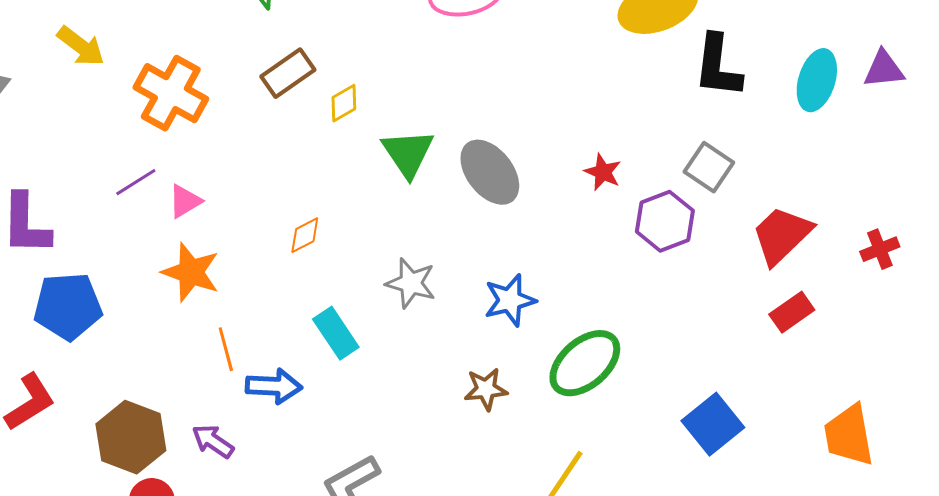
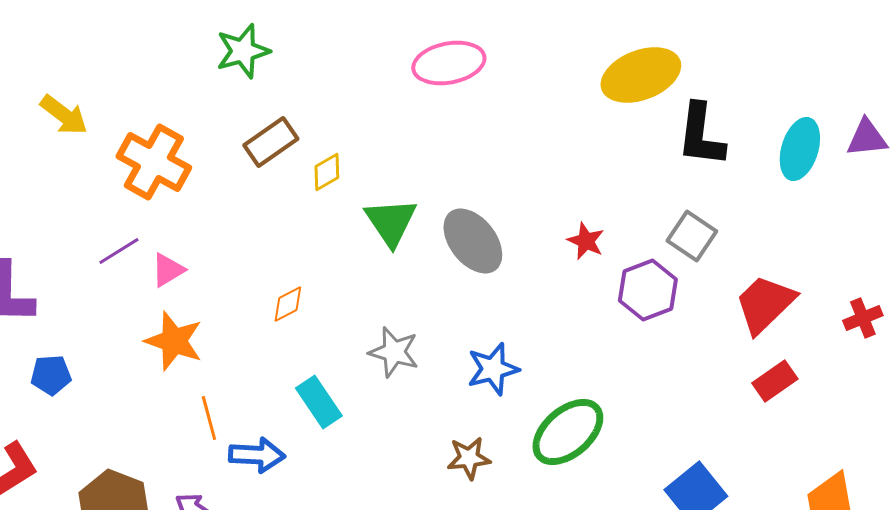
blue pentagon: (68, 306) -> (51, 375), size x0.6

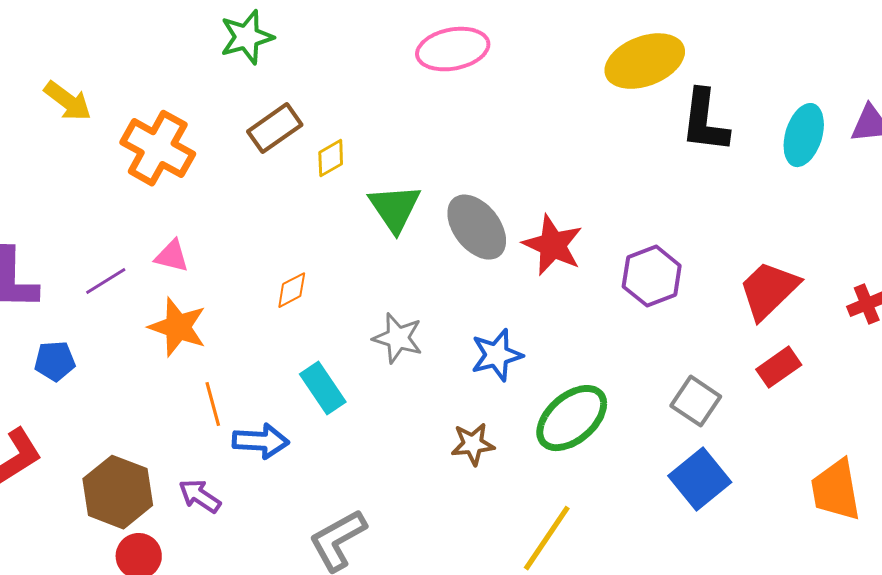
gray square: (692, 236) -> (696, 401), moved
red star: (586, 241) -> (553, 245), moved, size x1.6
purple line: (119, 251) -> (106, 281), moved
pink triangle: (168, 270) -> (172, 256), turned 45

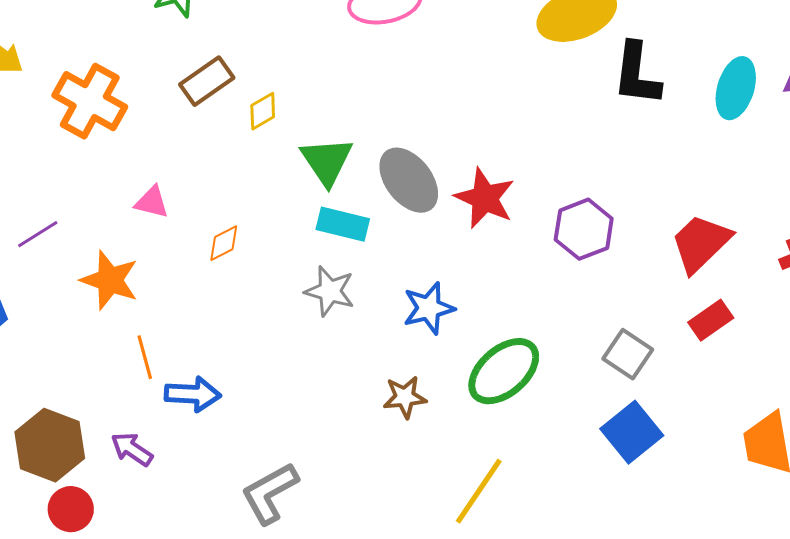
pink triangle: (172, 256) -> (152, 202), moved
cyan rectangle: (323, 388) -> (343, 224), moved, turned -42

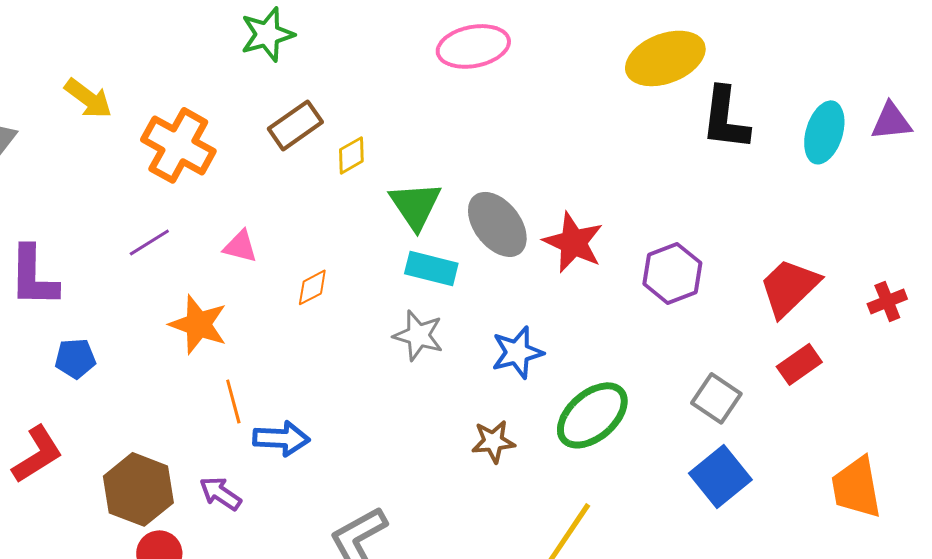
purple line: (38, 234) -> (149, 242), moved

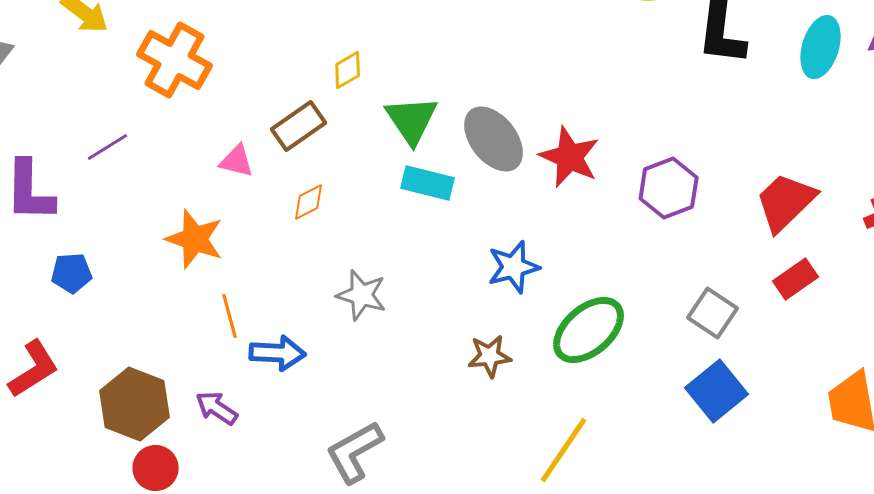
brown rectangle: (295, 125) -> (299, 126), moved
purple line: (149, 242) -> (108, 147), moved
gray star: (418, 335) -> (362, 295), moved

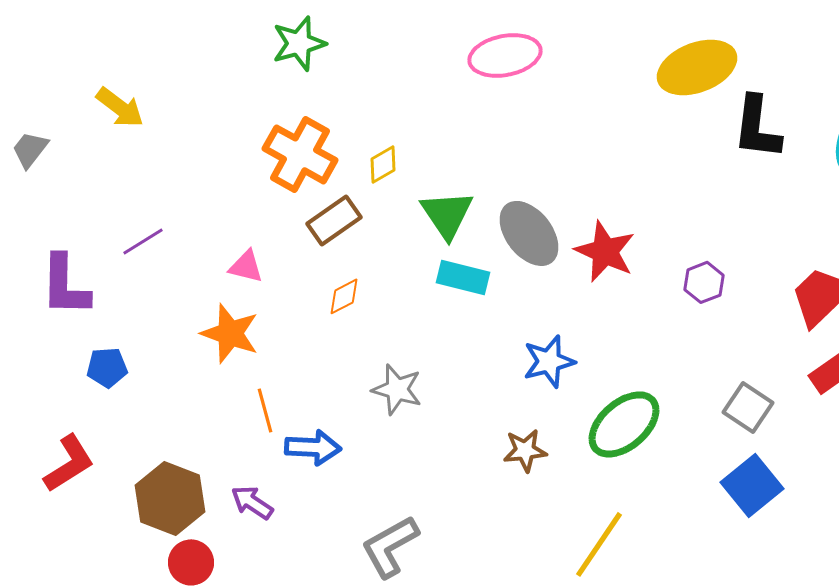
orange cross: (175, 60) -> (300, 154), moved
pink triangle: (237, 161) -> (246, 266), moved
purple hexagon: (669, 188) -> (704, 282), size x0.7

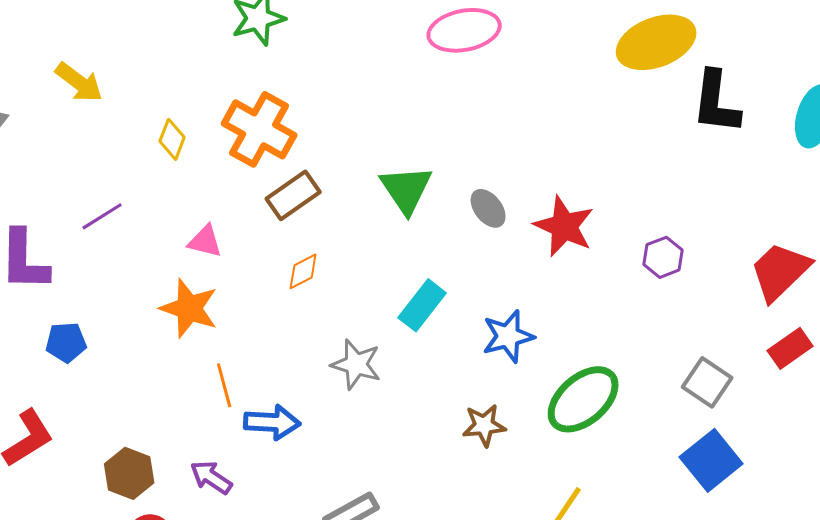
yellow diamond: (383, 164) -> (172, 139), moved, turned -39
gray ellipse: (529, 233) -> (488, 208), size x0.6
cyan rectangle: (463, 277) -> (422, 305), moved, turned -66
brown hexagon: (170, 498) -> (129, 473), size x0.7

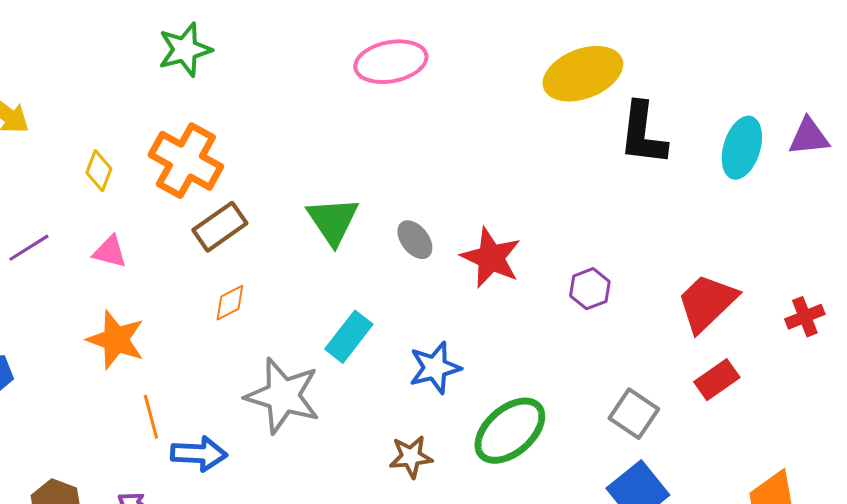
pink triangle: (205, 241) -> (110, 252), moved
gray star: (356, 364) -> (283, 396), size x1.5

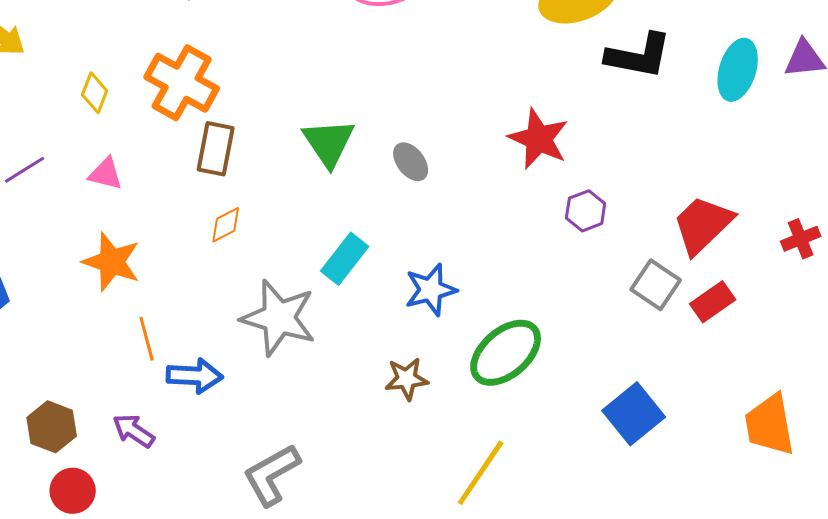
black L-shape: (643, 134) -> (639, 56), turned -86
brown rectangle: (220, 227) -> (216, 149), turned -44
red star: (491, 258) -> (539, 139), moved
gray square: (634, 414) -> (656, 285), moved

